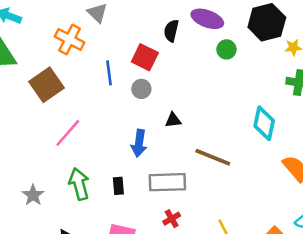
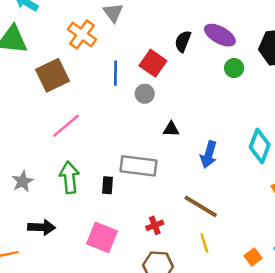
blue arrow: (139, 143) -> (209, 154), moved
brown line: (213, 157) -> (201, 206), moved
gray rectangle: (167, 182) -> (138, 166), moved

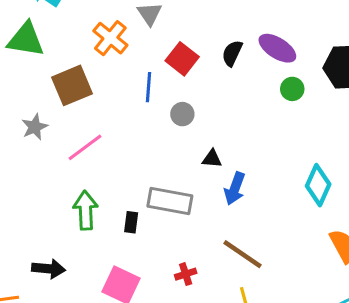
red square: (153, 63) -> (182, 59), moved
blue arrow: (209, 154) -> (235, 188), moved
gray star: (23, 181) -> (35, 127), moved

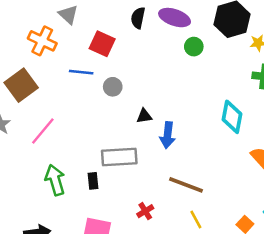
black semicircle: (232, 53) -> (138, 18), moved
blue line: (148, 87) -> (81, 72), turned -75

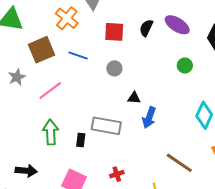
black semicircle: (138, 18) -> (146, 28), moved
red square: (102, 44) -> (114, 32), turned -35
green circle: (194, 47) -> (185, 66), moved
blue line: (81, 72) -> (78, 55), moved
brown line: (186, 185) -> (179, 163), moved

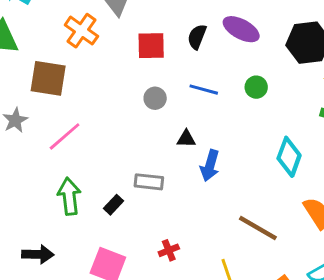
brown square: (42, 50) -> (48, 78), turned 36
blue line: (78, 55) -> (204, 90), moved
gray rectangle: (106, 126) -> (149, 182), size x0.7
black rectangle: (81, 140) -> (113, 205), turned 40

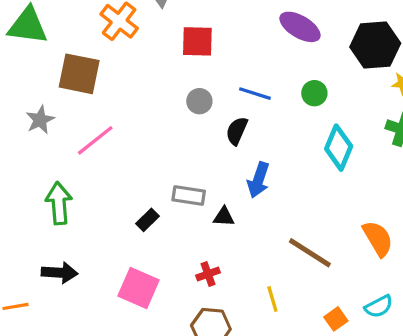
black semicircle: (197, 37) -> (237, 131), moved
black triangle: (186, 139) -> (224, 217), moved
cyan diamond: (289, 157) -> (339, 148), moved
green arrow: (69, 196) -> (59, 203), moved

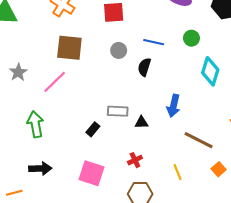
brown square: (79, 74) -> (69, 48), moved
blue arrow: (258, 180) -> (173, 106), moved
orange square: (336, 319) -> (219, 169), moved

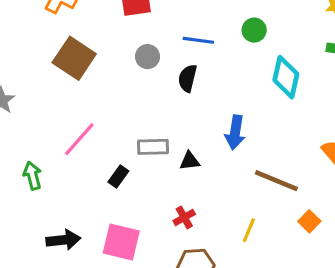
brown square: (69, 48) -> (74, 58), turned 32
pink line: (55, 82) -> (79, 139), moved
green arrow: (35, 124) -> (32, 176), size x0.7
black arrow: (40, 168) -> (63, 240), moved
yellow line: (178, 172) -> (249, 230), turned 49

